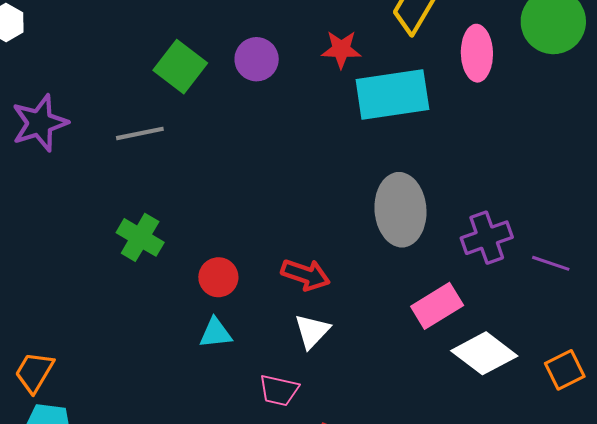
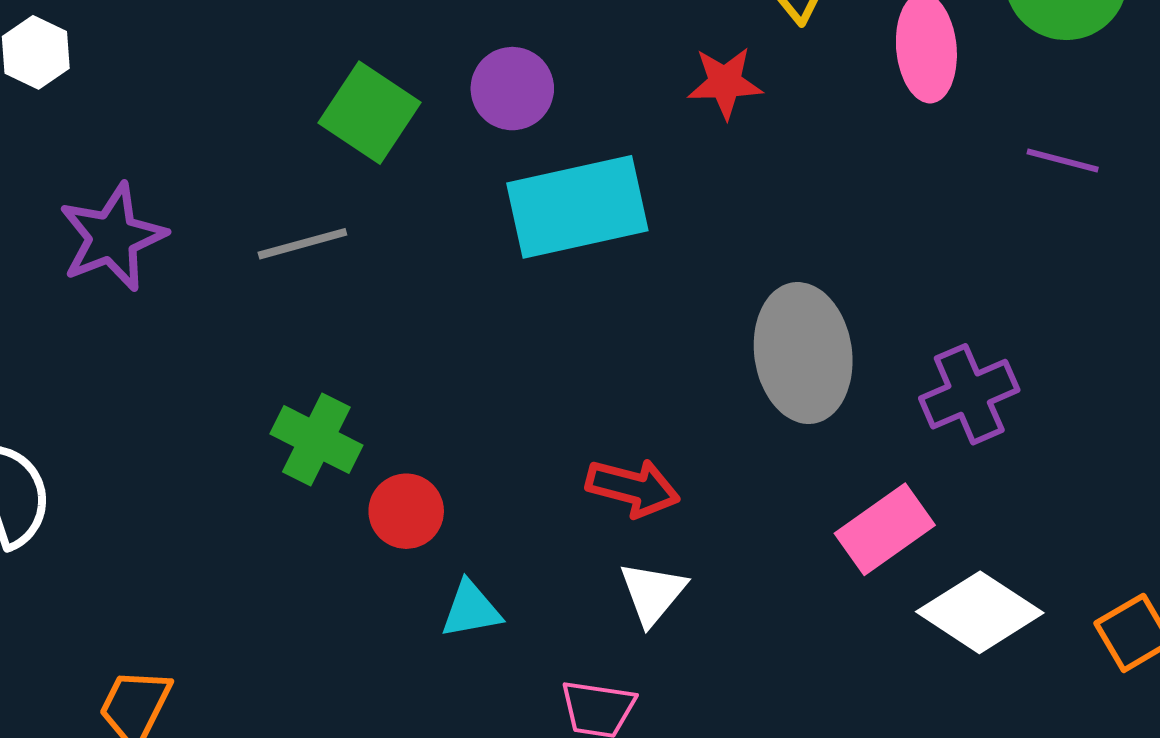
red star: (341, 49) -> (725, 83), moved
cyan rectangle: (392, 95) -> (577, 207), moved
purple line: (551, 263) -> (1063, 160), moved
red circle: (218, 277) -> (406, 511), moved

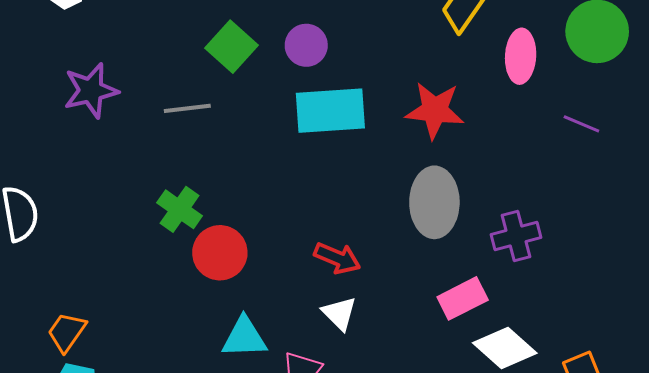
red star: (725, 83) -> (435, 110), moved, size x1.5
red circle: (406, 511) -> (220, 253), size x1.4
white triangle: (653, 593) -> (339, 313), turned -33
cyan triangle: (471, 610) -> (244, 338), moved, size x1.4

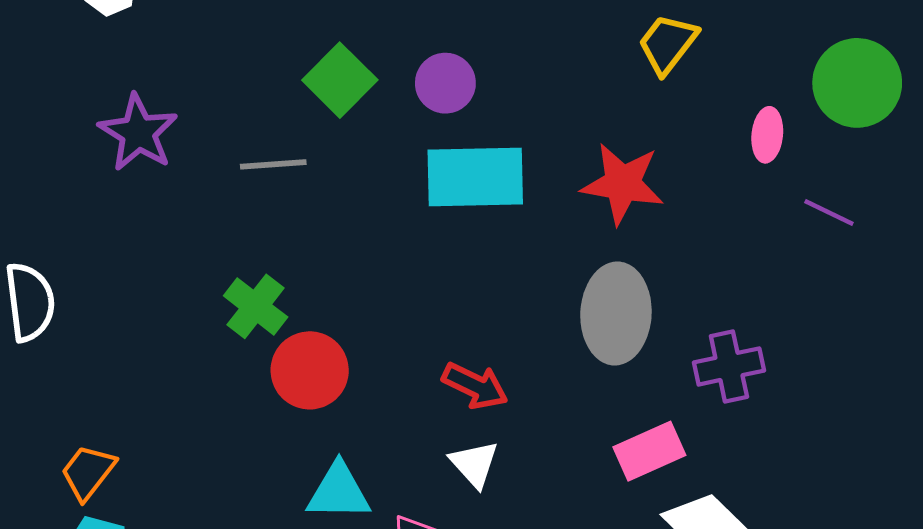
pink ellipse: (521, 56) -> (767, 135), moved, size x0.7
purple star: (91, 91) -> (138, 133), turned -30

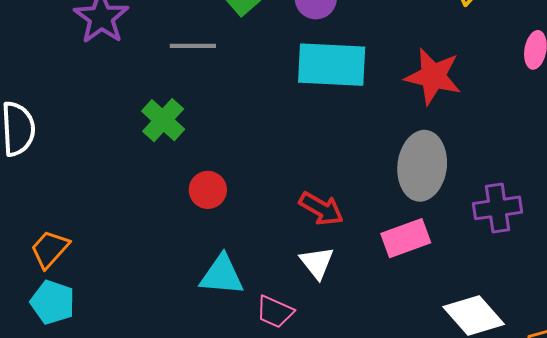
green cross: (256, 306) -> (163, 120), moved
red circle: (310, 370) -> (208, 190), size x0.7
pink rectangle: (649, 451) -> (406, 238), moved

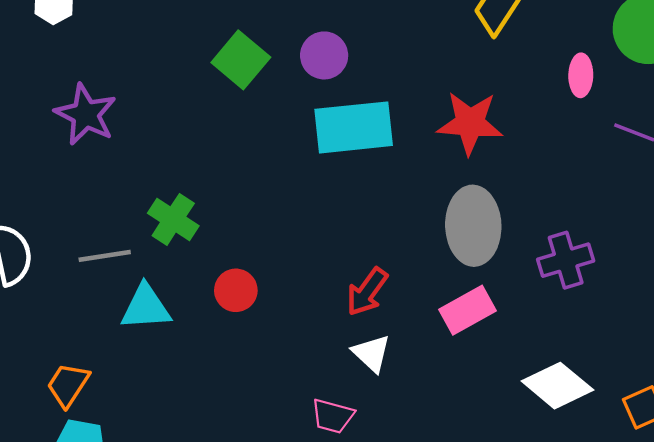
gray line: (193, 46) -> (105, 256), moved
red arrow: (321, 209) -> (367, 292), turned 105
cyan triangle: (222, 275) -> (146, 307), moved

